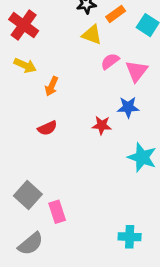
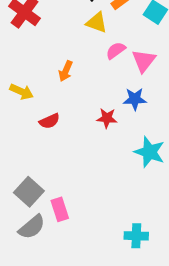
yellow arrow: (25, 65) -> (22, 92), moved
orange arrow: (52, 86) -> (66, 71), moved
gray semicircle: (31, 244) -> (32, 227), moved

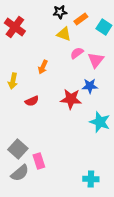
yellow arrow: (22, 92) -> (13, 81), turned 77
red star: (107, 118) -> (71, 99), size x1.5

